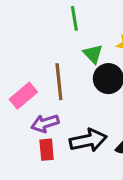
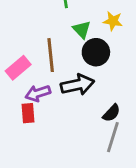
black arrow: (88, 140) -> (78, 85), moved
red rectangle: (47, 150) -> (28, 113), moved

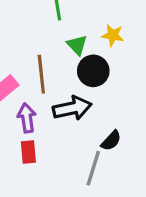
purple arrow: (38, 93) -> (27, 118), turned 100
red rectangle: (28, 113) -> (28, 152), moved
gray line: (113, 137) -> (93, 168), moved

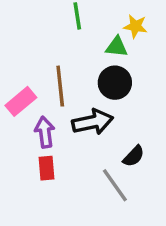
yellow star: (113, 35) -> (135, 26), moved
green triangle: (77, 45) -> (117, 47), moved, turned -40
gray line: (93, 168) -> (115, 185), turned -52

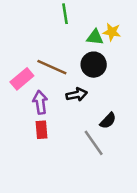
yellow star: (135, 26) -> (112, 32), moved
brown line: (60, 86) -> (52, 67), turned -60
black arrow: (93, 122) -> (77, 95), size x0.7

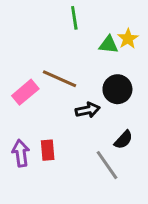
yellow star: (112, 32) -> (128, 39), turned 30
black circle: (94, 65) -> (117, 89), moved
purple arrow: (40, 102) -> (21, 153), moved

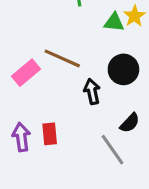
black arrow: (88, 110) -> (92, 91), turned -90

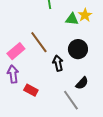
brown line: (62, 58) -> (39, 42), turned 30
red rectangle: (50, 134) -> (31, 90), turned -56
purple arrow: (21, 137) -> (13, 74), moved

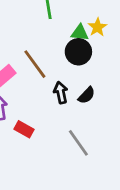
black circle: (78, 49) -> (78, 52), moved
black semicircle: (82, 83) -> (87, 95), moved

